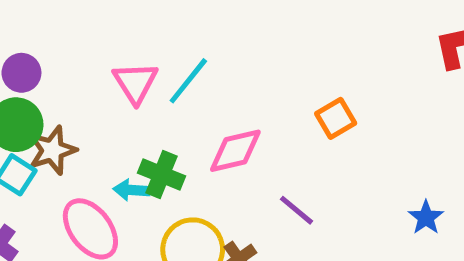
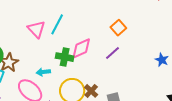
green cross: (161, 175) -> (65, 57), moved
purple line: (297, 210) -> (112, 53), moved, turned -70

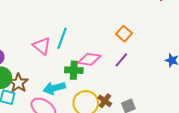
pink diamond: (81, 48) -> (89, 59), turned 40
cyan arrow: (43, 72) -> (54, 88), size x1.5

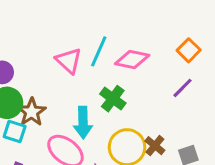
pink diamond: (89, 59) -> (132, 59), moved
green cross: (74, 70) -> (113, 99), turned 30
cyan arrow: (54, 88) -> (83, 123), turned -80

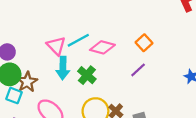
cyan line: (99, 51) -> (78, 40), turned 35
cyan arrow: (83, 123) -> (63, 68), moved

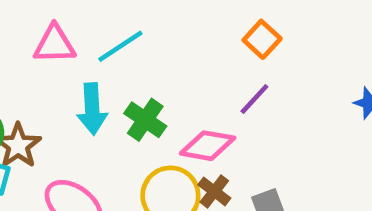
pink triangle: (56, 46) -> (55, 44), moved, turned -42
pink diamond: (102, 47) -> (208, 146), moved

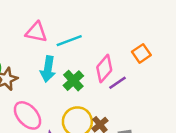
purple line: (254, 99) -> (118, 83), moved
pink diamond: (208, 146) -> (104, 69), moved, turned -72

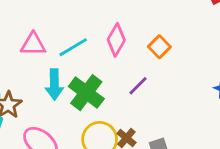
pink diamond: (104, 69) -> (116, 40), moved
green cross: (73, 81) -> (86, 93), size x1.4

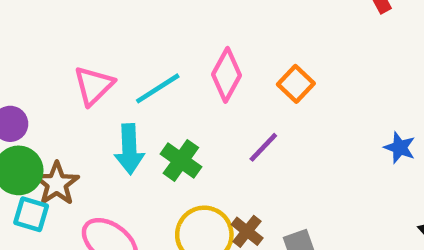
pink triangle: (33, 44) -> (94, 86), turned -44
green cross: (86, 93) -> (181, 160), size x0.7

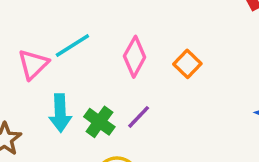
cyan line: (158, 88) -> (72, 45), moved
purple line: (263, 147) -> (139, 117), moved

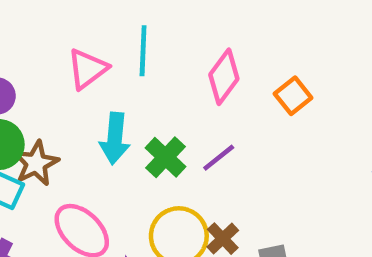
cyan line: (72, 45) -> (143, 51), turned -63

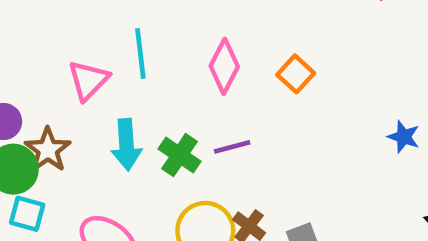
purple line: (219, 158) -> (232, 147), turned 33
brown star: (36, 163) -> (48, 150), moved

